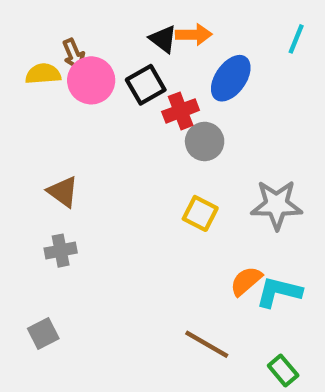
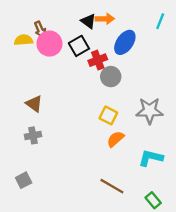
orange semicircle: (246, 281) -> (115, 139), moved

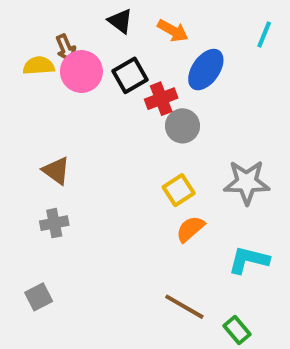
orange arrow: (105, 19) -> (173, 31), turned 30
black triangle: (88, 21) -> (120, 21), moved
yellow square: (108, 115) -> (179, 190), turned 30
green rectangle: (153, 200) -> (237, 330), moved

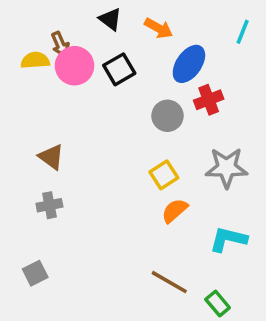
red cross: (161, 99) -> (209, 100), moved

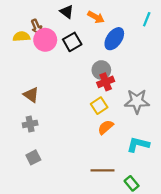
red cross: (209, 100) -> (106, 82), moved
gray square: (35, 273) -> (33, 157), moved
brown line: (169, 282) -> (102, 170), turned -30

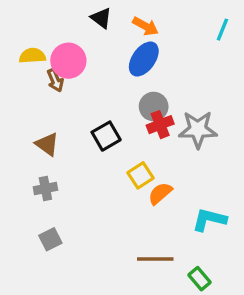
brown arrow: (37, 27) -> (55, 80), moved
blue ellipse: (114, 39) -> (144, 59), moved
black square: (72, 42) -> (106, 136), moved
gray star: (137, 101) -> (198, 129), moved
yellow square: (99, 106) -> (141, 175), moved

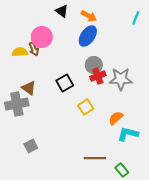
yellow semicircle: (32, 56) -> (20, 52), moved
gray cross: (45, 188) -> (17, 104), moved, size x1.6
orange semicircle: (160, 193) -> (116, 118), moved

